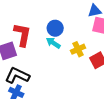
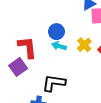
black L-shape: (17, 75) -> (54, 83), moved

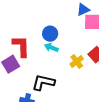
yellow cross: (84, 45) -> (77, 61), moved

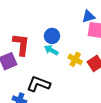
yellow cross: (77, 61) -> (75, 59), moved, turned -32

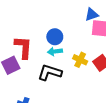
cyan arrow: (51, 50) -> (55, 51), turned -32
black L-shape: (38, 84) -> (50, 73), moved

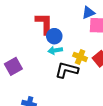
red L-shape: (23, 47) -> (44, 24), moved
black L-shape: (50, 73) -> (67, 70), moved

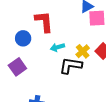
blue circle: (54, 36) -> (23, 38), moved
yellow cross: (80, 57) -> (83, 51), turned 32

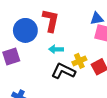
blue circle: (23, 38) -> (25, 30), size x1.5

